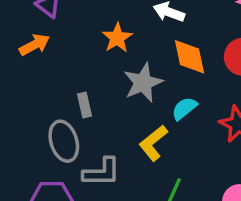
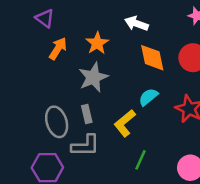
orange arrow: (35, 45) -> (58, 48), moved, turned -30
gray star: (143, 83) -> (93, 77), moved
gray rectangle: (84, 105) -> (87, 114), moved

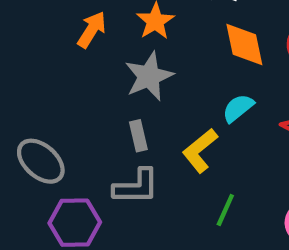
gray ellipse: (57, 122) -> (41, 161), moved, turned -32

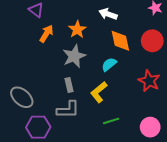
cyan semicircle: (238, 108) -> (109, 64), moved
green line: (225, 210) -> (111, 121), turned 49

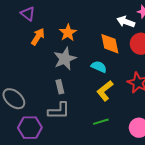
white arrow: (108, 14) -> (126, 22), moved
cyan semicircle: (109, 64) -> (99, 67), turned 63
yellow L-shape: (99, 92) -> (105, 91), moved

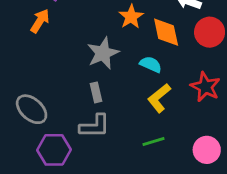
orange star: (68, 33) -> (131, 17), moved
orange arrow: (38, 37) -> (40, 21), moved

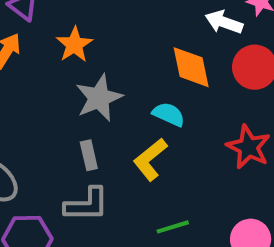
orange star: (131, 17) -> (74, 45), moved
yellow L-shape: (159, 98) -> (150, 159), moved

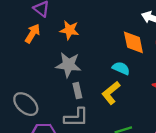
orange star: (74, 45) -> (70, 30), turned -30
gray star: (99, 98) -> (68, 65), moved, turned 30

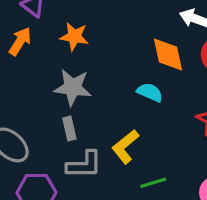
gray rectangle: (77, 91) -> (69, 129), moved
yellow L-shape: (111, 93) -> (125, 147), moved

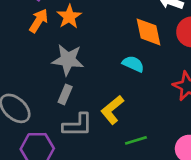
orange star: (74, 36) -> (69, 17), turned 30
orange arrow: (20, 41) -> (39, 21), moved
gray rectangle: (69, 129) -> (65, 94), turned 36

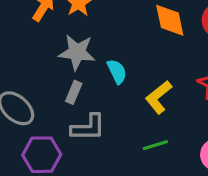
cyan semicircle: (133, 64) -> (117, 71), moved, turned 40
yellow L-shape: (112, 110) -> (159, 97), moved

